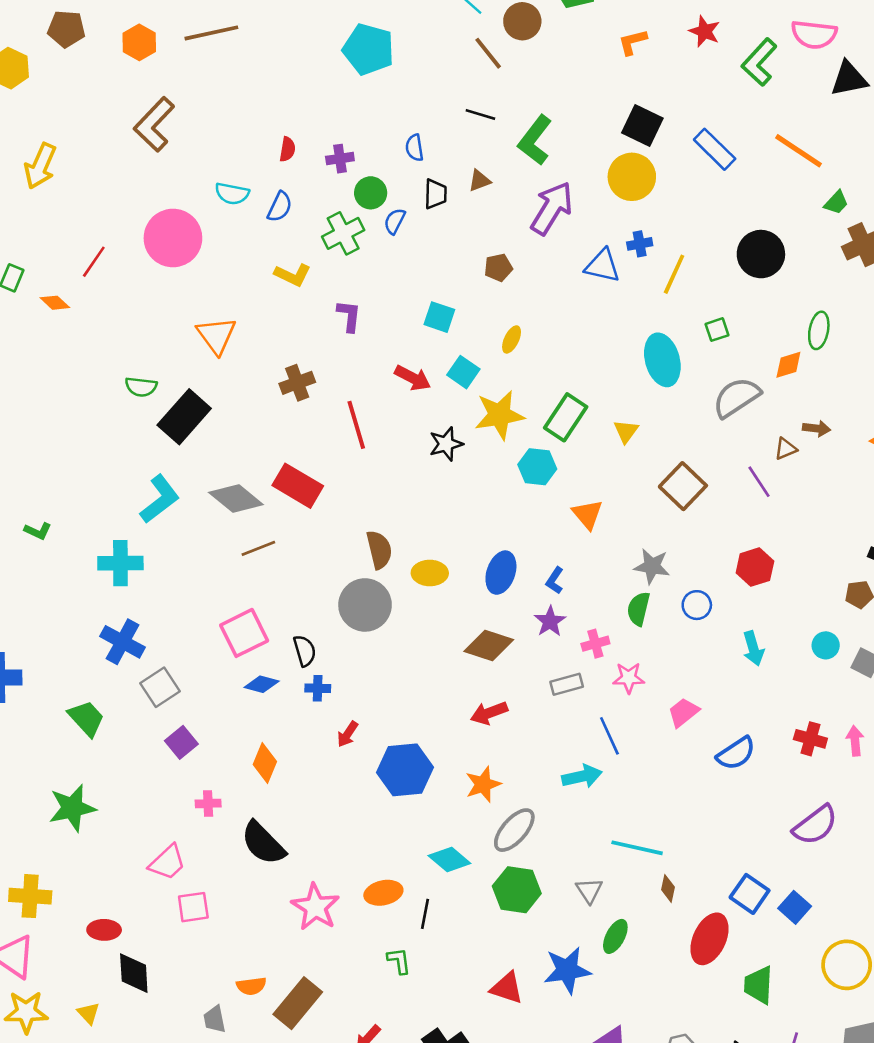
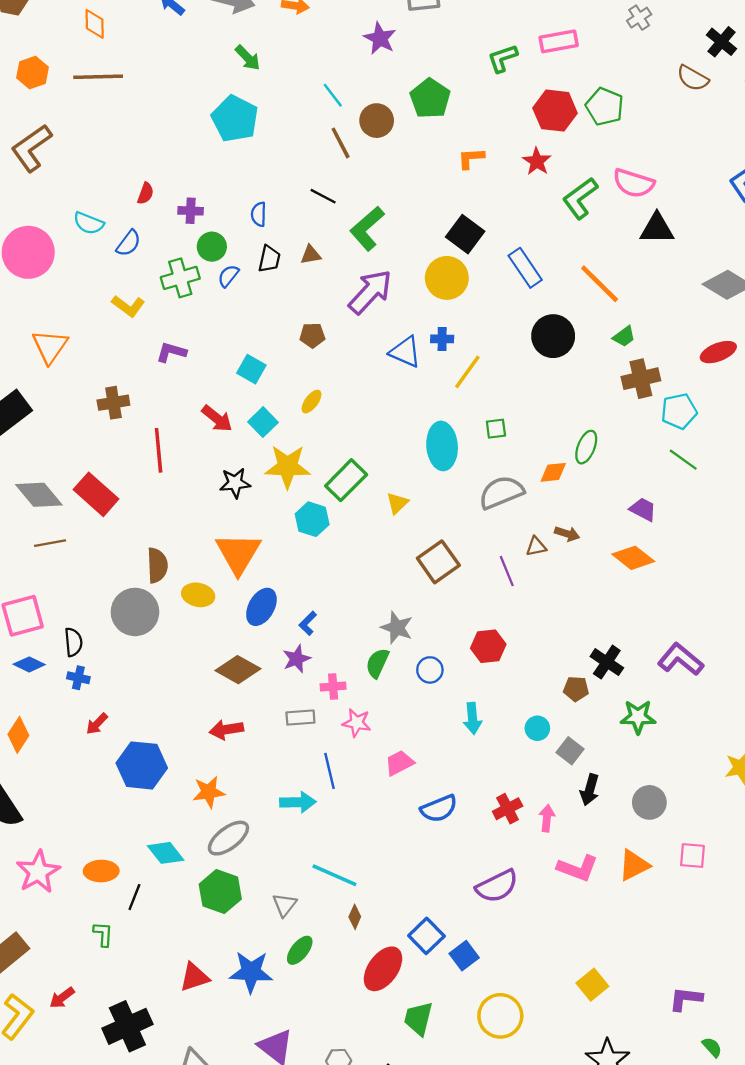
black circle: (761, 254) -> (553, 336), moved
purple L-shape: (349, 316) -> (171, 352), turned -92
orange triangle: (587, 514) -> (238, 553), moved, size x1.6
red cross: (810, 739) -> (508, 809), turned 36
red triangle: (507, 988) -> (194, 977), turned -48

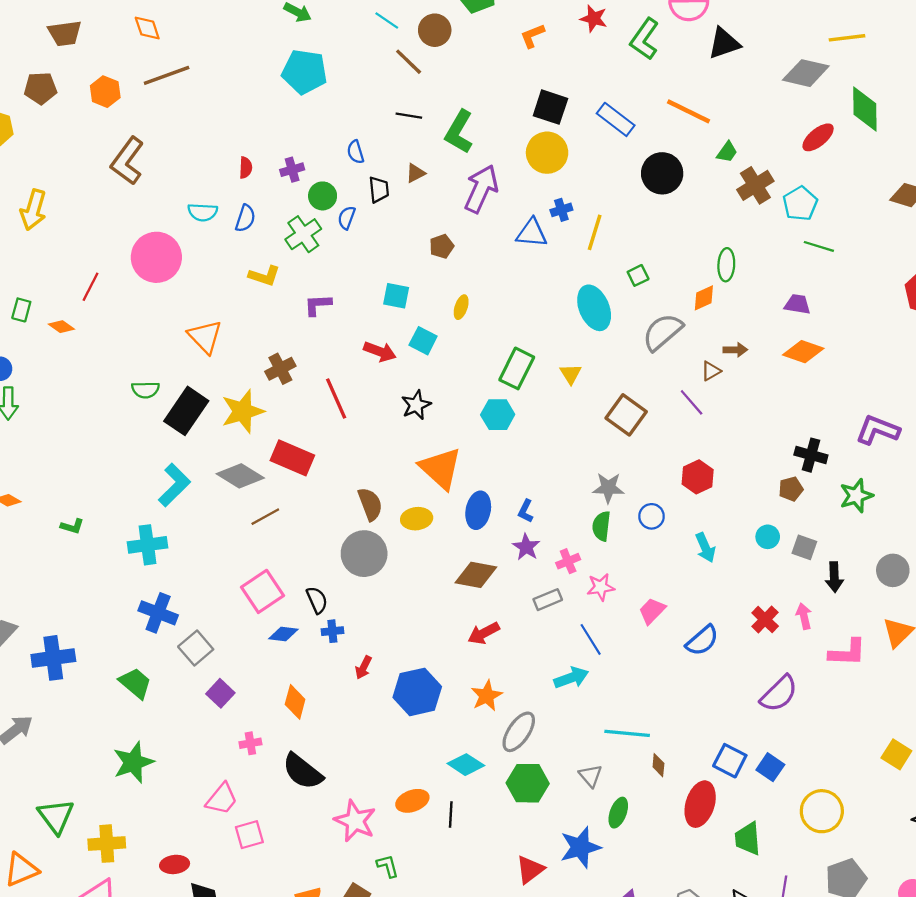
yellow star: (288, 467) -> (243, 411), moved
green L-shape: (103, 934) -> (388, 866), moved

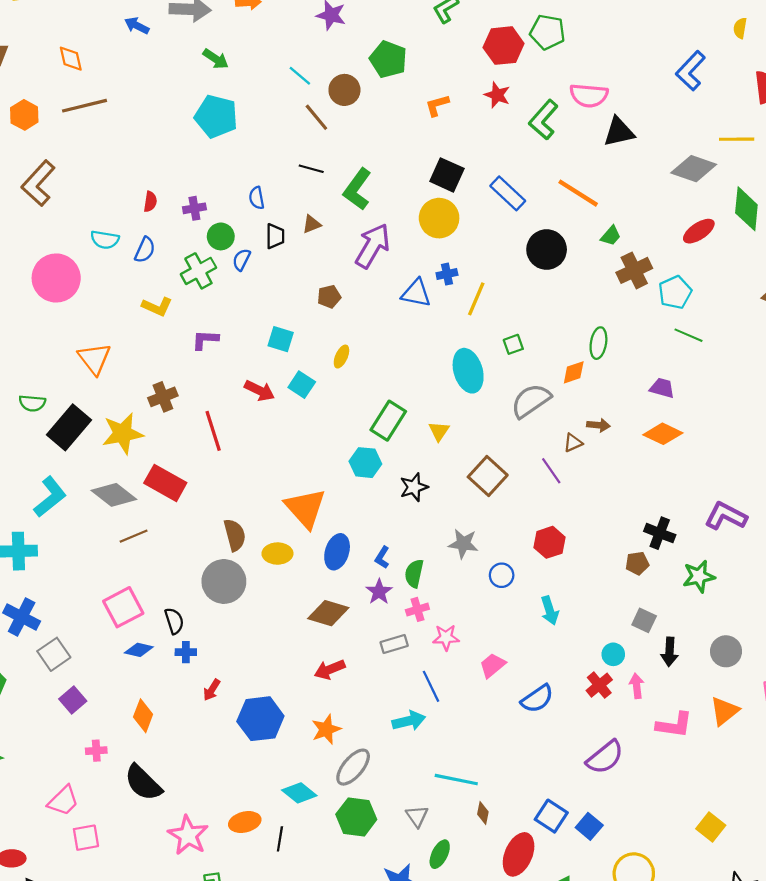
black star: (416, 405) -> (414, 487), moved
green semicircle: (601, 526) -> (414, 573), moved
cyan circle: (768, 537) -> (613, 654), moved

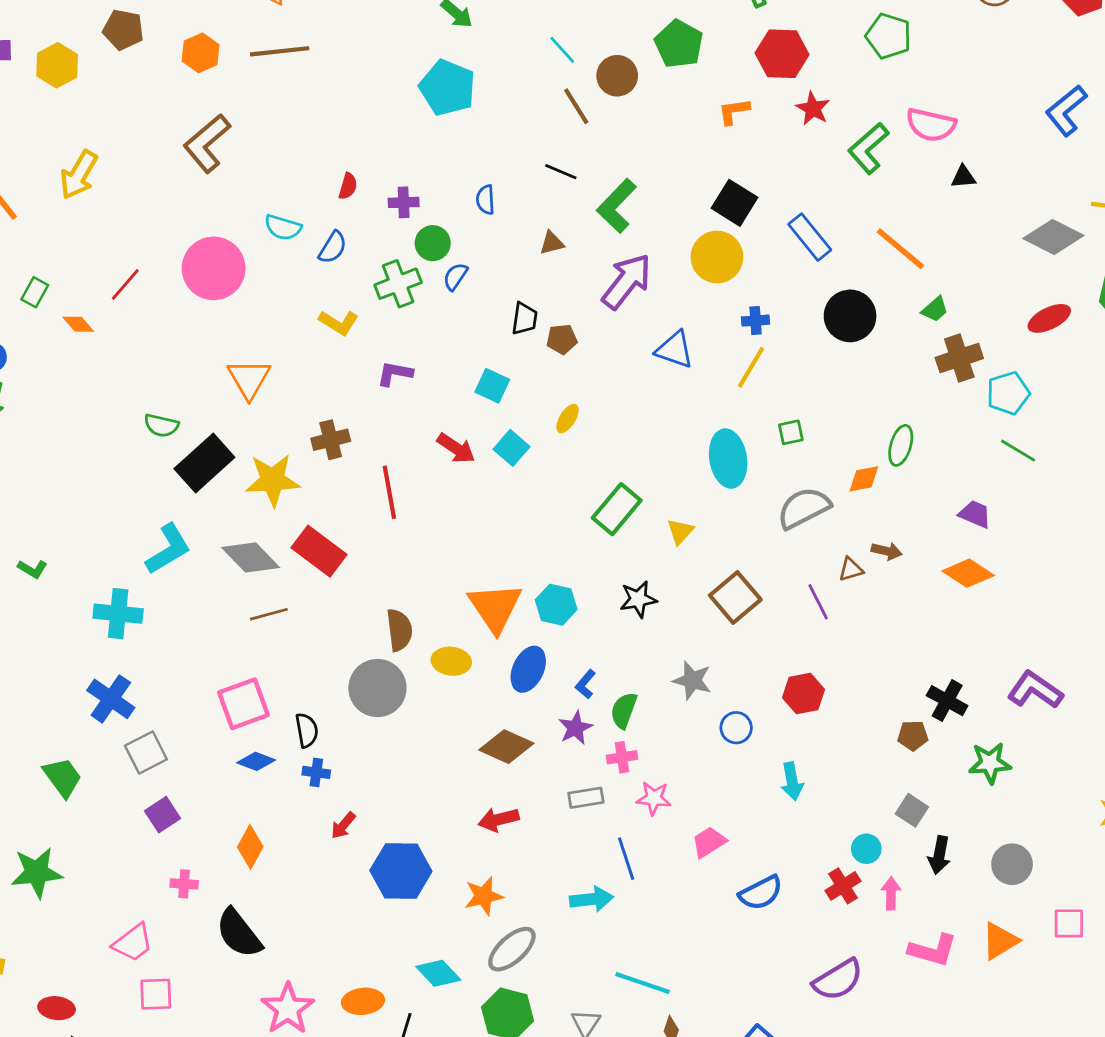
red hexagon: (504, 46) -> (782, 54), moved
black triangle: (619, 132) -> (963, 177), size x0.6
black trapezoid: (275, 236) -> (524, 319), moved
blue cross: (447, 274) -> (756, 321), moved
cyan hexagon: (365, 463) -> (556, 605), moved

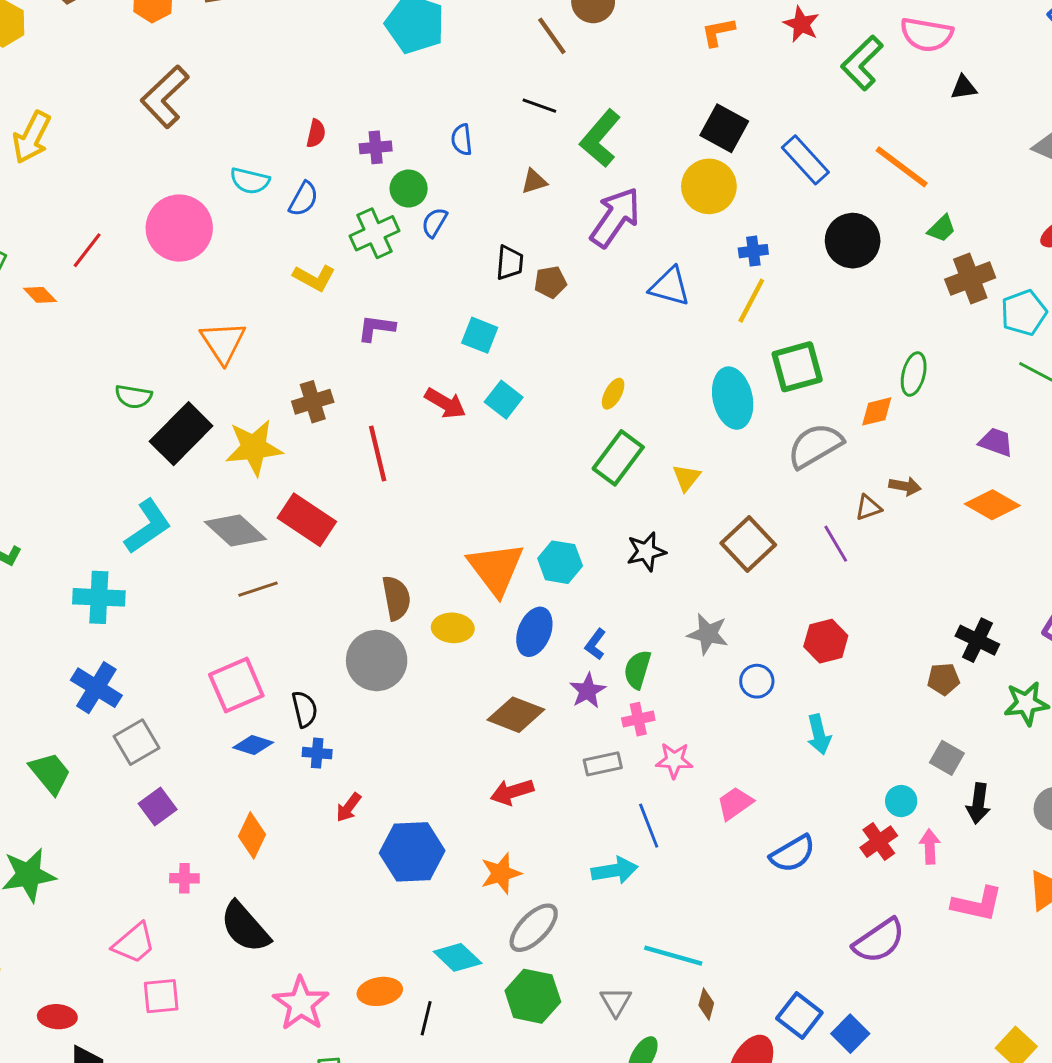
yellow ellipse: (568, 419) -> (613, 394), moved
green square: (791, 432) -> (797, 367), size x1.8

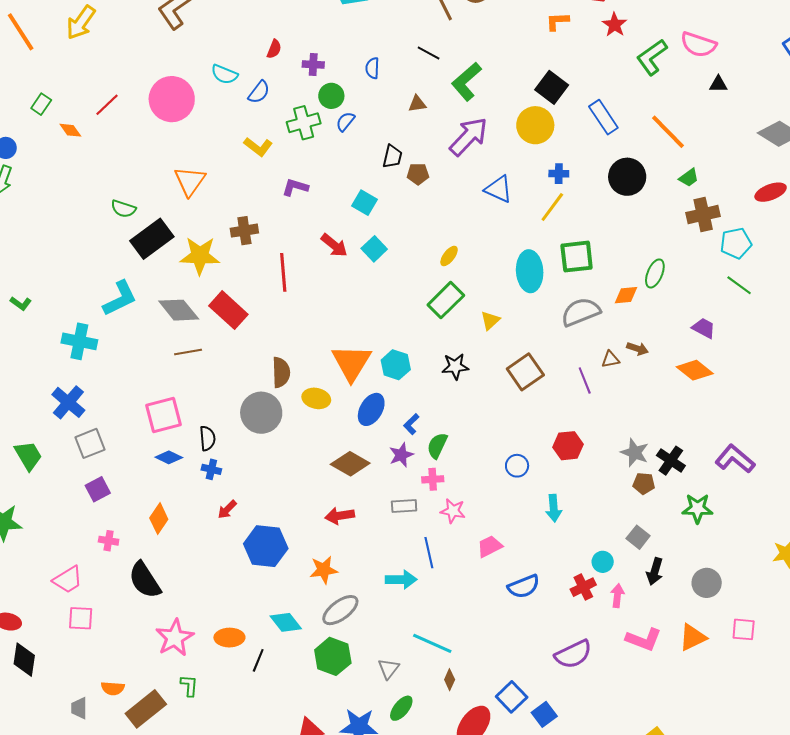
gray star: (708, 634) -> (635, 453), moved

